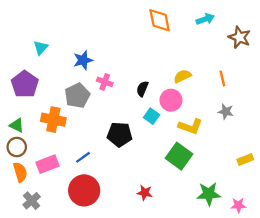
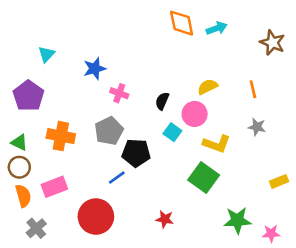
cyan arrow: (205, 19) -> (217, 28), moved
gray pentagon: (77, 96) -> (109, 131), moved
blue line: (83, 157) -> (117, 178), moved

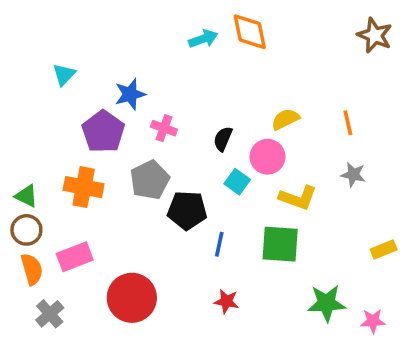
cyan arrow: (217, 28) -> (203, 39), moved
brown star: (272, 43) -> (375, 35), moved
purple pentagon: (28, 96) -> (103, 132), moved
blue line: (117, 178) -> (219, 244), moved, turned -42
green square: (204, 178) -> (280, 244), turned -32

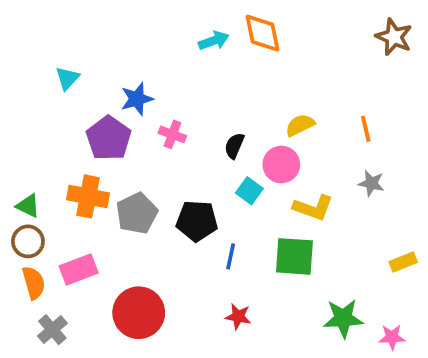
gray pentagon: (150, 180) -> (137, 213), moved

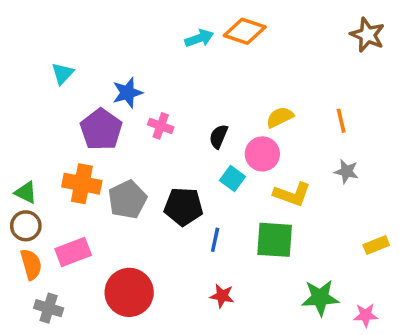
orange diamond: (263, 33) -> (245, 31), turned -60
gray cross: (52, 330) -> (49, 308), turned -32

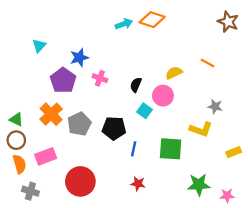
orange line: (341, 121) -> (208, 63), moved, turned -48
orange cross: (82, 184) -> (51, 114), turned 35
yellow L-shape: (292, 194) -> (201, 129), moved

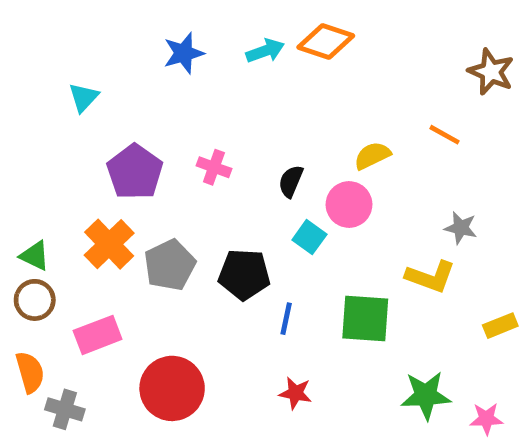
brown star: (228, 22) -> (491, 72), moved
blue star: (79, 58) -> (184, 53), moved
orange semicircle: (20, 164) -> (30, 372), moved

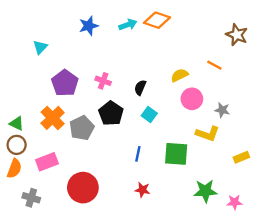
pink circle: (349, 205) -> (192, 99), moved
black pentagon: (244, 274) -> (111, 113), moved, turned 30
orange semicircle: (30, 372) -> (14, 168), moved, turned 36

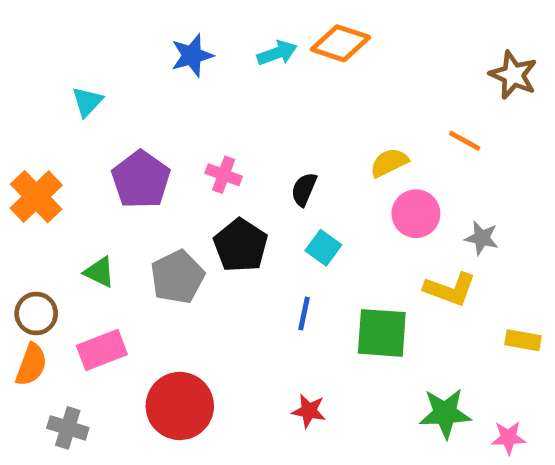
orange cross: (53, 118) -> (36, 197), moved
green triangle: (17, 124) -> (99, 272), moved
blue line: (138, 154) -> (304, 313), moved
yellow rectangle: (241, 157) -> (523, 340), turned 32

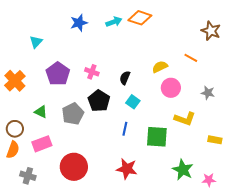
gray star: (482, 238) -> (208, 93), moved
red star: (309, 411) -> (127, 169), size x1.5
green star: (445, 413) -> (183, 170), turned 30

